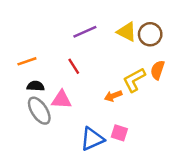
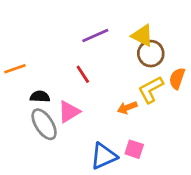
brown circle: (150, 34) -> (151, 54), moved
orange line: (27, 61) -> (15, 69), moved
pink triangle: (61, 100) -> (69, 112), turned -35

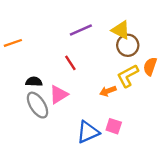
orange line: (15, 69) -> (13, 43), moved

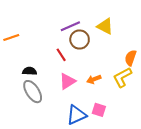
brown circle: (128, 45) -> (80, 40), moved
yellow L-shape: (128, 76) -> (122, 77), moved
pink triangle: (59, 95) -> (67, 81), moved

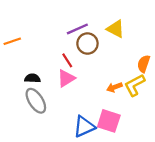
orange arrow: (94, 79) -> (114, 87), moved
pink triangle: (67, 81) -> (66, 78), moved
pink square: (99, 110) -> (109, 121), size x1.5

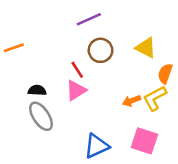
purple line: (77, 29) -> (89, 19), moved
yellow triangle: (116, 29) -> (146, 48), moved
pink square: (109, 121) -> (144, 141), moved

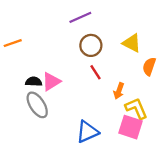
red line: (77, 70) -> (96, 72), moved
pink triangle: (76, 90) -> (51, 82), moved
yellow L-shape: (155, 98) -> (136, 108), moved, turned 95
orange arrow: (132, 101) -> (119, 91), turned -49

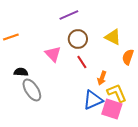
black semicircle: (34, 82) -> (21, 72), moved
pink triangle: (51, 82) -> (53, 54), moved, turned -42
blue triangle: (87, 132) -> (93, 100), moved

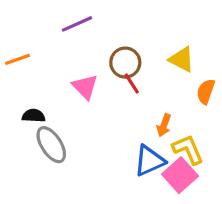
purple line: (69, 15) -> (77, 24), moved
red line: (82, 62) -> (132, 83), moved
pink square: (112, 109) -> (180, 175), turned 30

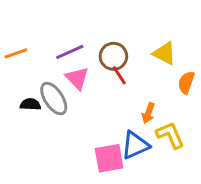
purple line: (77, 24) -> (70, 52), moved
gray ellipse: (51, 145) -> (54, 99), moved
pink square: (180, 175) -> (109, 158), moved, turned 32

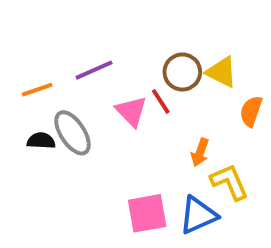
orange line: (16, 53) -> (37, 90), moved
brown circle: (113, 56) -> (182, 72), moved
pink triangle: (77, 78) -> (131, 111), moved
blue triangle: (135, 145) -> (198, 215), moved

